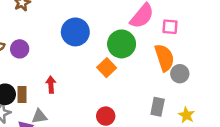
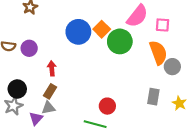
orange square: (107, 68) -> (102, 29), moved
red arrow: (51, 85) -> (52, 68), moved
brown rectangle: (22, 94) -> (50, 91), moved, turned 32

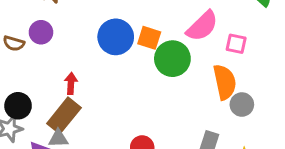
orange square: (102, 29) -> (149, 38), turned -35
purple circle: (29, 48) -> (41, 32), moved
brown rectangle: (50, 91) -> (64, 116), size x1.6

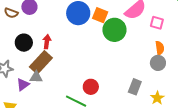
orange semicircle: (225, 82) -> (160, 48), moved, size x0.6
black circle: (18, 106) -> (24, 43), moved

